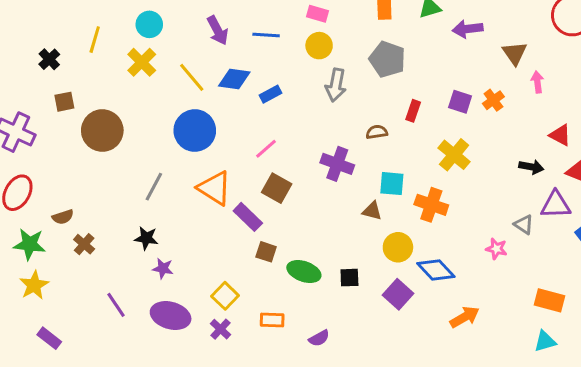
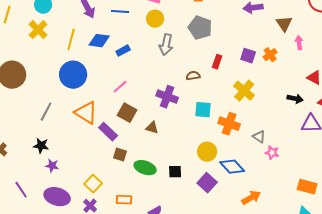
yellow line: (192, 77) -> (71, 40), turned 55
brown triangle: (372, 211) -> (152, 128), moved
gray triangle: (524, 225) -> (259, 137), moved

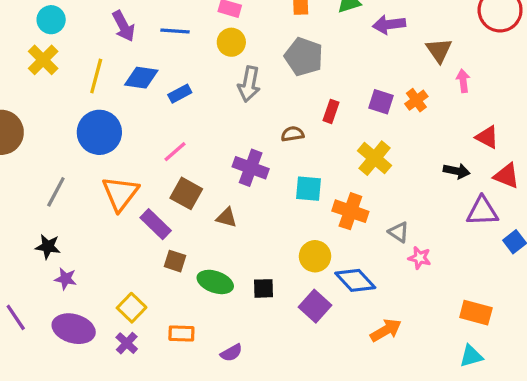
orange triangle: (86, 113) -> (120, 193), turned 35

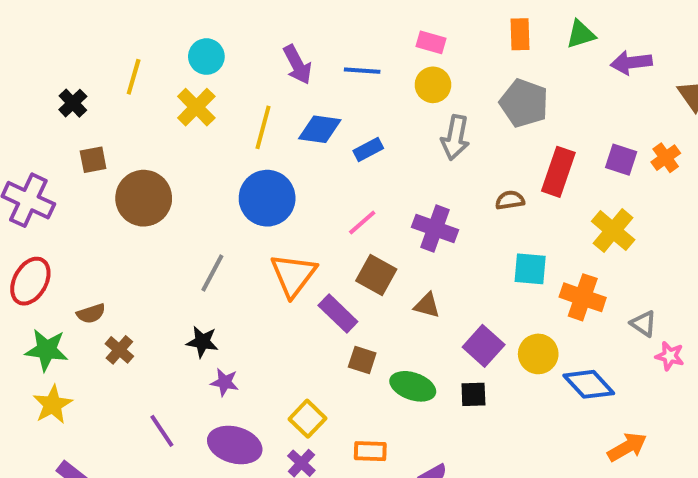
red rectangle: (331, 111) -> (558, 172), size x1.6
purple cross: (251, 168) -> (435, 228), moved
purple square: (315, 306) -> (484, 346), moved

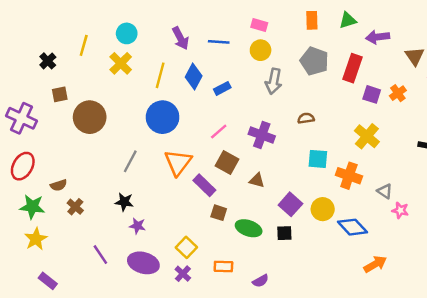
blue diamond: (320, 129) -> (194, 76), turned -70
red rectangle: (558, 172) -> (353, 68), moved

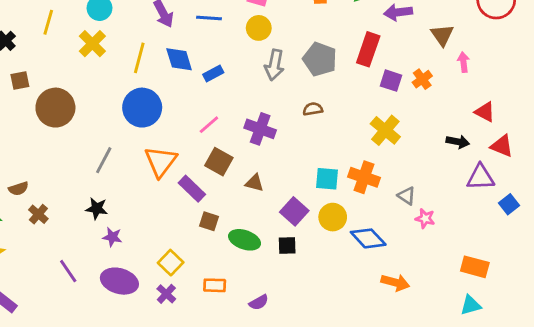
gray pentagon: (314, 61) -> (320, 59), moved
blue diamond: (194, 76) -> (179, 59), turned -45
cyan square: (318, 159) -> (327, 179), moved
orange arrow: (375, 264) -> (395, 282), turned 45

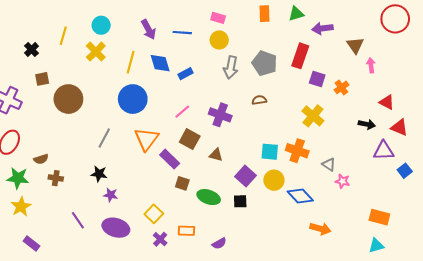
orange cross: (422, 79) -> (341, 87), moved
brown cross: (38, 214) -> (56, 178), turned -32
purple cross: (166, 294) -> (160, 239), moved

